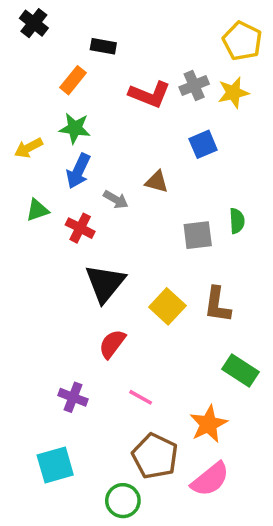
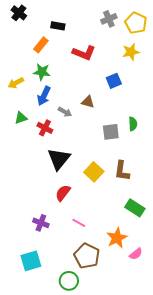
gray cross: (194, 86) -> (109, 19), moved
pink semicircle: (210, 479) -> (136, 254), moved, size x0.6

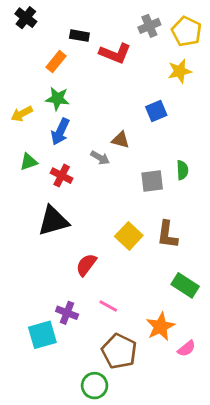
red L-shape: (84, 53) -> (115, 53), moved
gray arrow: (65, 112) -> (100, 158), moved
black triangle: (59, 159) -> (53, 221), moved, turned 35
purple cross: (41, 223) -> (67, 313), moved
cyan square: (31, 261) -> (42, 335), moved

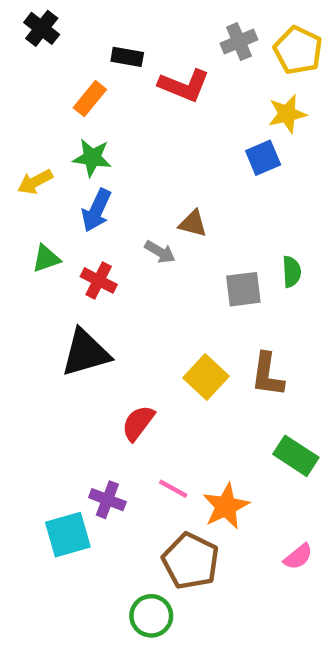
blue square: (156, 111) -> (263, 158), moved
orange star: (160, 327) -> (226, 506), moved

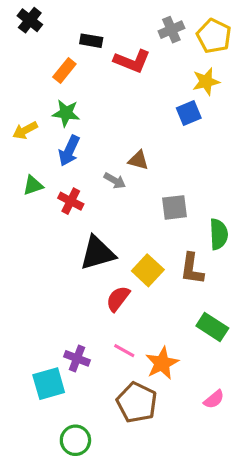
green semicircle: (292, 272) -> (219, 234), moved, size x1.4
black triangle: (85, 353) -> (97, 253), moved
red semicircle: (138, 423) -> (118, 299), moved
green circle: (151, 616) -> (75, 440), moved

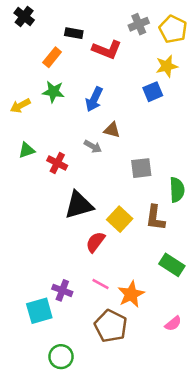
blue arrow: (69, 151) -> (94, 99), moved

